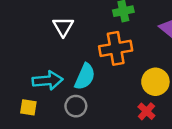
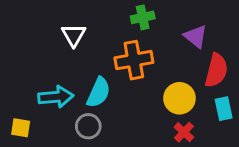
yellow square: (28, 107) -> (21, 128), moved
red cross: (146, 111) -> (184, 132), moved

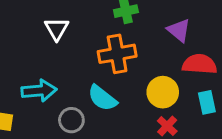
red semicircle: (216, 70) -> (200, 64), turned -100
cyan semicircle: (99, 92) -> (102, 98), moved, turned 104

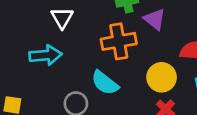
purple triangle: (179, 30) -> (155, 19), moved
cyan arrow: (39, 91) -> (45, 55), moved

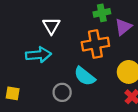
purple triangle: (155, 19) -> (123, 27), turned 42

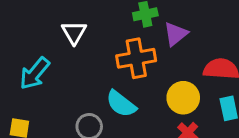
cyan arrow: (38, 55) -> (35, 73), moved, turned 135

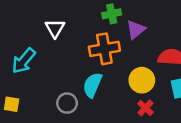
cyan semicircle: (121, 104) -> (92, 85), turned 75

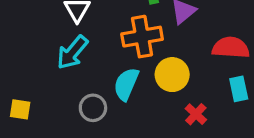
cyan arrow: (24, 61) -> (72, 52), moved
yellow circle: (142, 80) -> (172, 75), moved

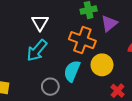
orange cross: (142, 37) -> (82, 40), turned 30

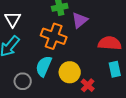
yellow circle: (102, 65) -> (70, 72), moved

